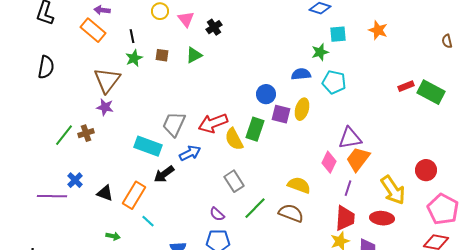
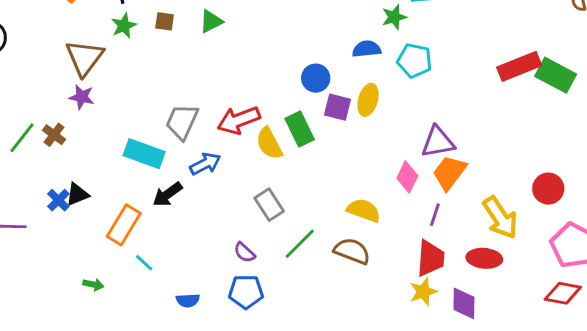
red rectangle: (406, 86) -> (519, 66), size x1.8
green rectangle: (255, 129) -> (300, 129), turned -45
brown cross: (86, 133) -> (54, 135), turned -35
blue cross: (75, 180) -> (58, 200), moved
black triangle: (105, 193) -> (77, 194), moved, turned -42

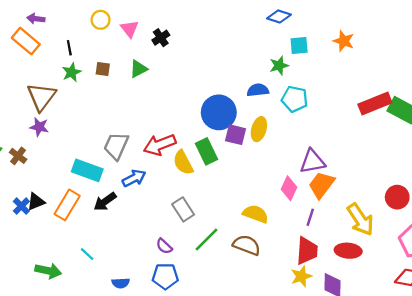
blue circle: (316, 78) -> (219, 112), size x1.6
orange rectangle: (124, 225) -> (67, 205), moved
green arrow: (93, 284) -> (48, 271), size x1.6

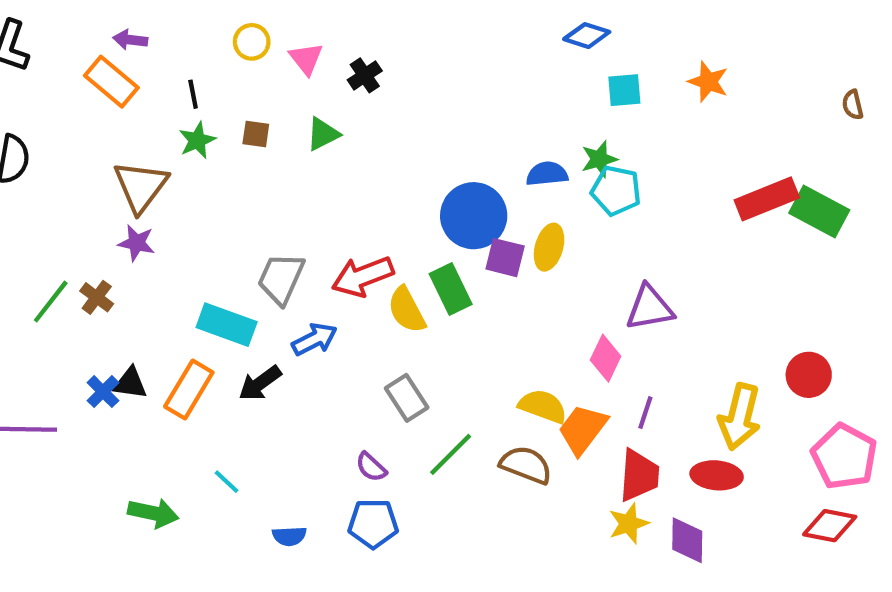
green star: (279, 66) -> (599, 159), moved
orange trapezoid: (321, 185) -> (583, 429), moved
black triangle: (36, 202) -> (130, 383), turned 30
yellow arrow: (360, 219) -> (740, 417), turned 48

